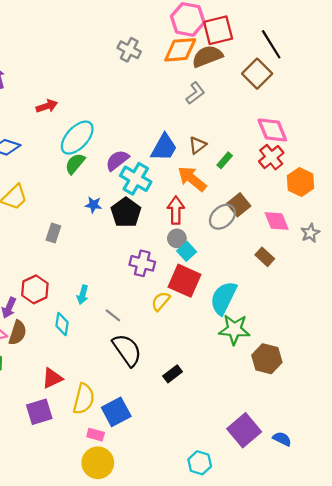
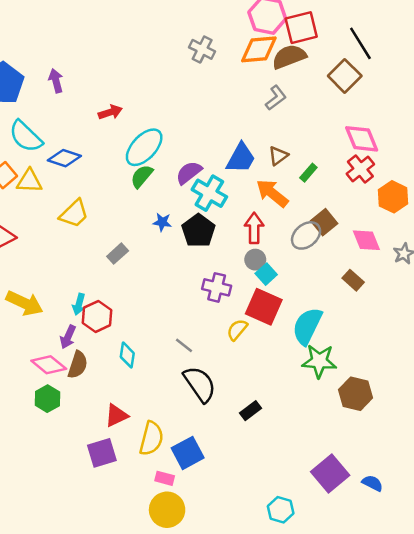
gray rectangle: (53, 233) -> (118, 254), turned 30
cyan arrow: (83, 295) -> (79, 304), moved

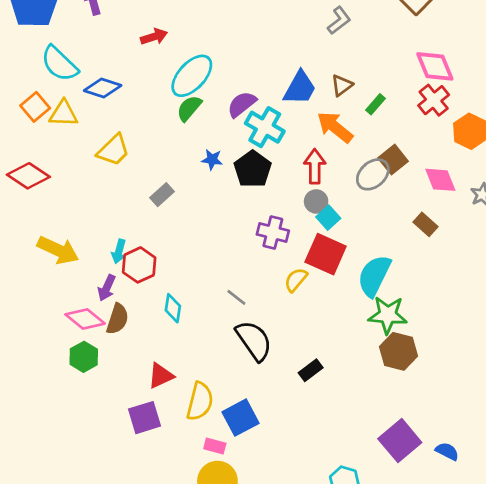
brown hexagon: (356, 394) -> (398, 351), moved

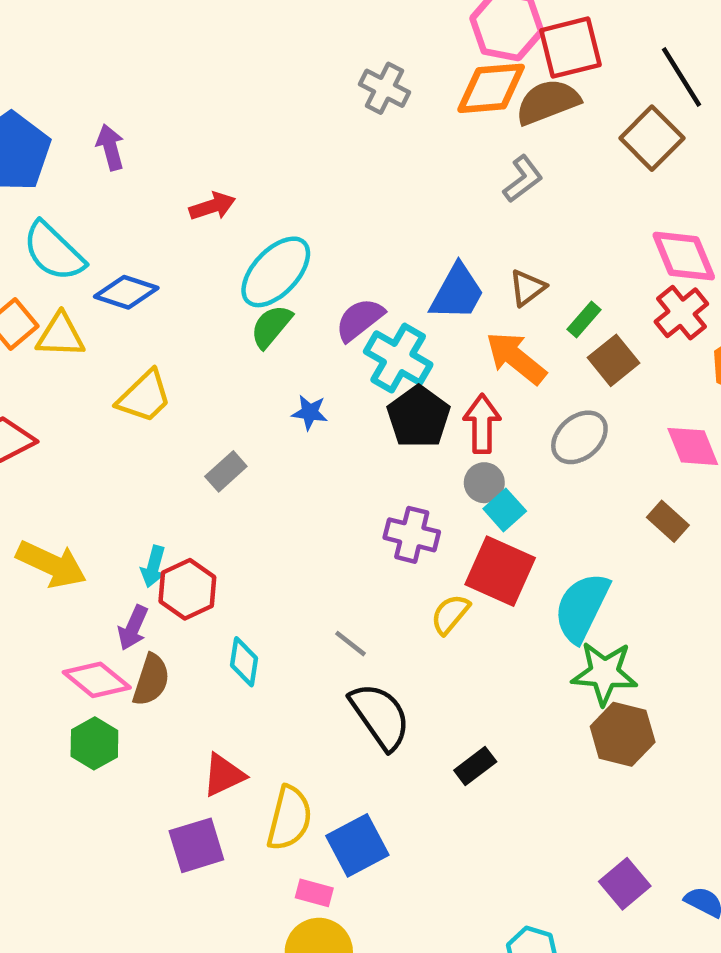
brown square: (393, 160) -> (613, 360), moved
black pentagon: (253, 169) -> (419, 417), moved
purple square: (400, 441) -> (625, 884), size x0.7

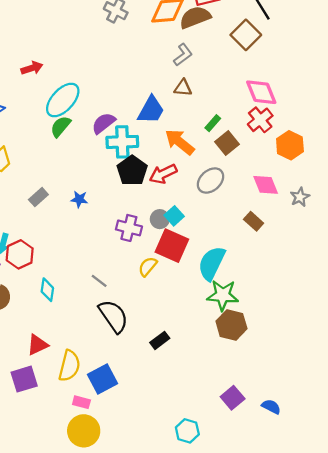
brown triangle: (527, 288) -> (183, 88), moved, turned 42
cyan cross: (398, 358) -> (122, 142), turned -32
blue star: (310, 412) -> (79, 199), moved
red arrow: (482, 424) -> (163, 174), turned -116
gray circle: (484, 483) -> (160, 219), moved

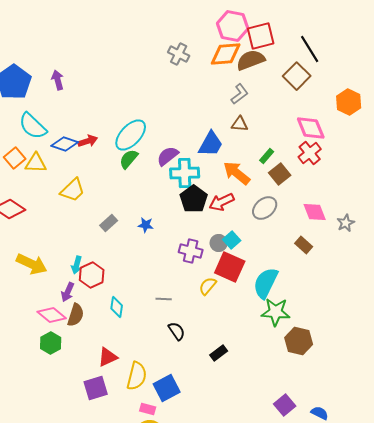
red arrow: (32, 68) -> (88, 141), moved
orange hexagon: (290, 145) -> (349, 102), moved
gray line: (99, 281) -> (164, 299), turned -35
black semicircle: (113, 316) -> (177, 331), size x0.6
brown hexagon: (231, 325) -> (299, 341), moved

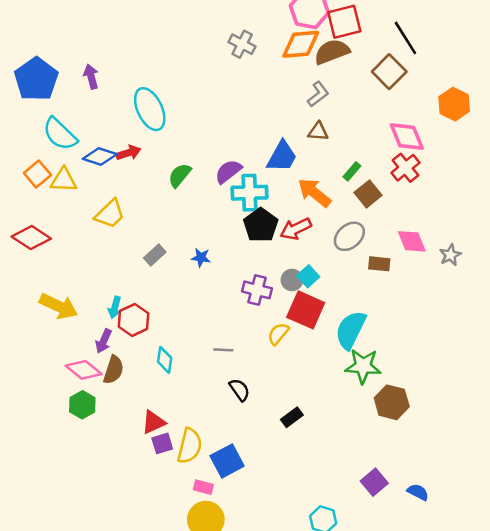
cyan ellipse: (131, 135) -> (150, 109), moved, turned -68
brown rectangle: (304, 245) -> (379, 264), moved, turned -36
purple square: (96, 388) -> (162, 443), moved, size x0.7

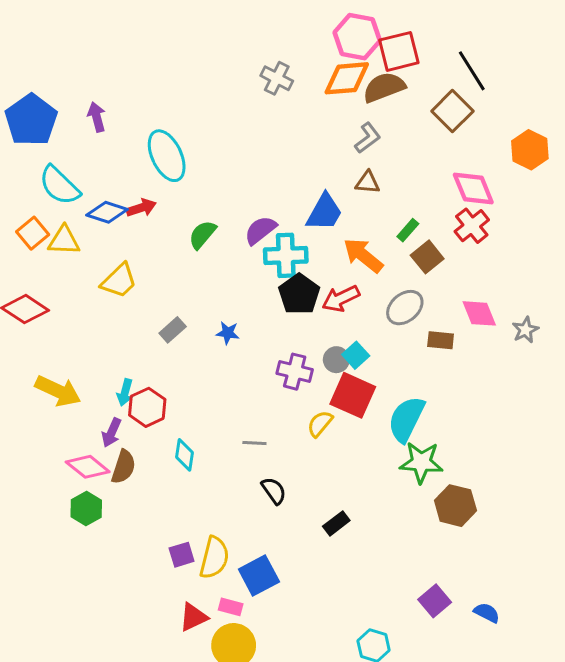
red triangle: (153, 422) -> (193, 617), moved

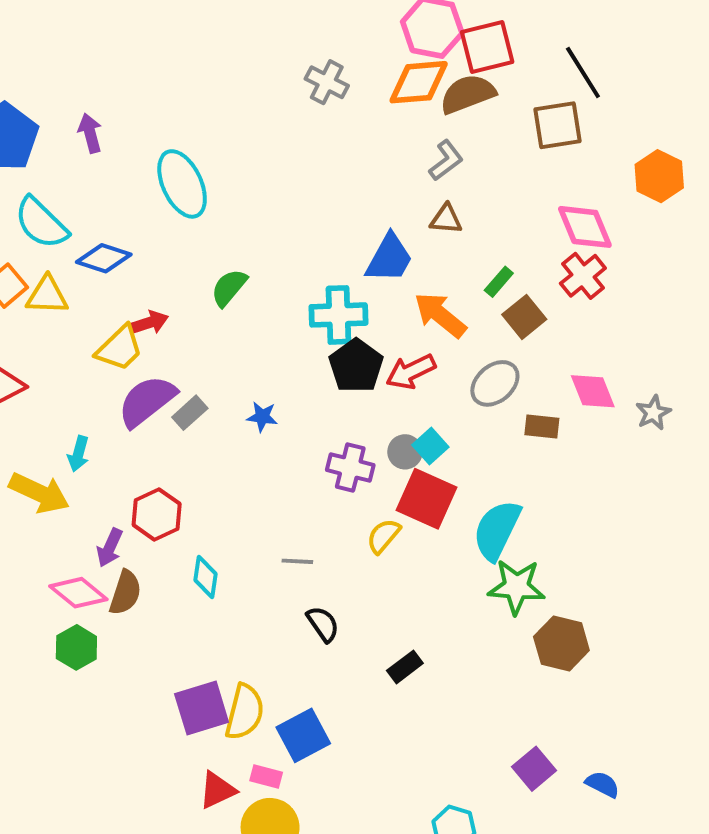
brown square: (452, 111) -> (558, 125), turned 36
red arrow: (141, 208) -> (149, 323), moved
purple semicircle: (260, 230) -> (147, 401), moved, size x1.4
cyan arrow: (125, 392) -> (78, 454), moved
purple square: (182, 555) -> (202, 708), size x1.6

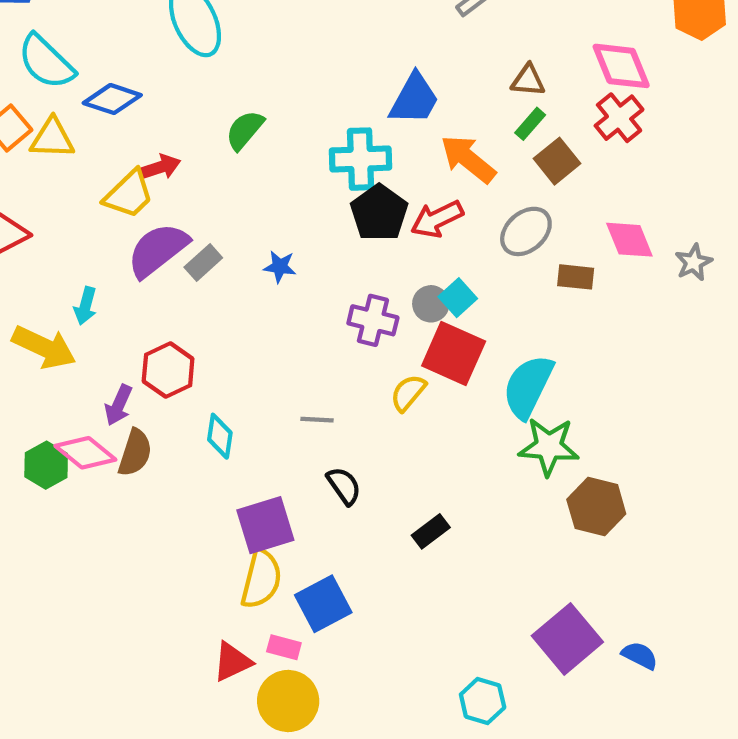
brown triangle: (446, 219) -> (528, 80), moved
green hexagon: (76, 647) -> (46, 465), moved
purple square: (202, 708) -> (265, 525), moved
purple square: (534, 769) -> (567, 639), size x1.5

